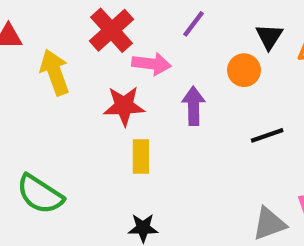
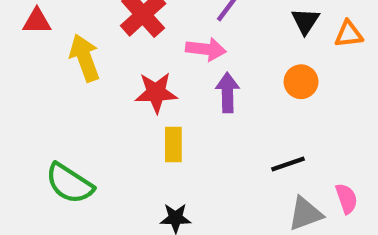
pink arrow: (151, 64) -> (206, 49), moved
orange circle: (244, 70) -> (301, 82), moved
black line: (267, 135) -> (288, 164), moved

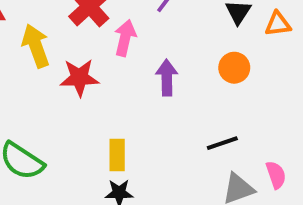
pink arrow: (206, 49) -> (125, 38), moved, turned -84
red star: (156, 93) -> (79, 78), moved
yellow rectangle: (173, 144) -> (117, 155), moved

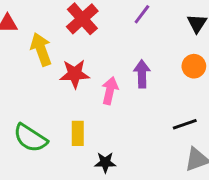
pink arrow: (125, 38) -> (110, 91), moved
yellow rectangle: (117, 155) -> (78, 133), moved

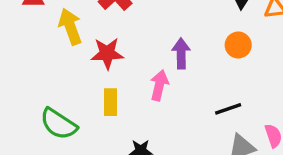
pink arrow: (110, 91) -> (159, 85), moved
yellow rectangle: (78, 133) -> (111, 102), moved

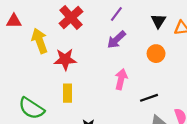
purple arrow: (181, 53) -> (116, 40), moved, turned -132
pink arrow: (159, 85) -> (121, 79), moved

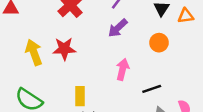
yellow arrow: (40, 41) -> (34, 52), moved
yellow rectangle: (67, 93) -> (80, 96), moved

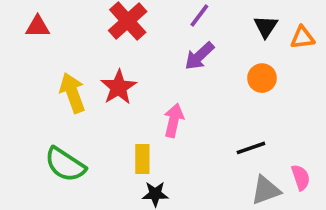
red star: (64, 49) -> (118, 87), turned -30
pink arrow: (123, 69) -> (174, 120), moved

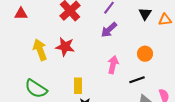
orange circle: (262, 78) -> (145, 54), moved
red star: (118, 87) -> (65, 47), turned -30
pink arrow: (174, 120) -> (113, 65), moved

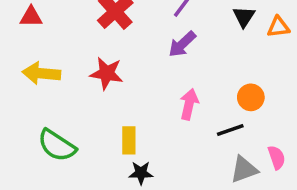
yellow arrow: (40, 50) -> (41, 73), moved, turned -65
orange circle: (145, 54) -> (251, 97), moved

